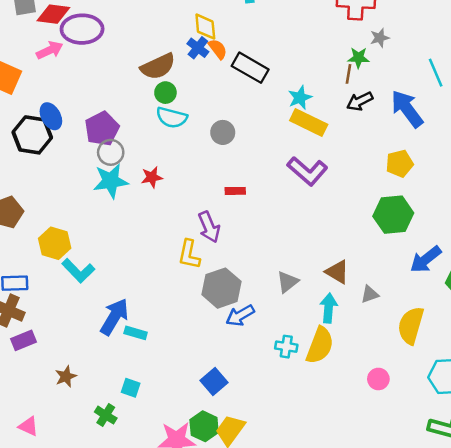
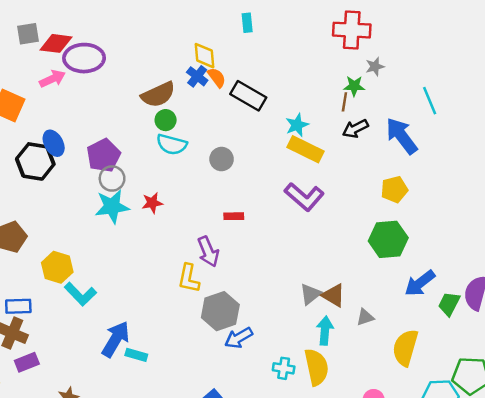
gray triangle: (287, 282) -> (310, 294), moved
yellow semicircle: (320, 345) -> (316, 367), turned -33

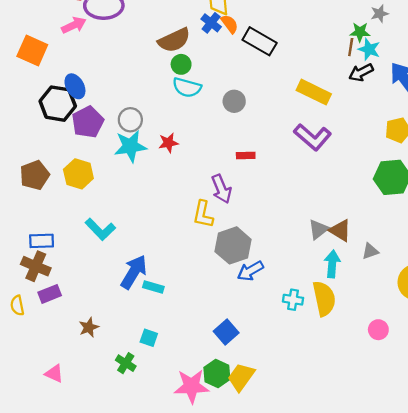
cyan star: (297, 125) -> (369, 49), moved, turned -30
purple pentagon: (104, 155) -> (88, 122), moved
yellow hexagon: (57, 267) -> (78, 174), moved

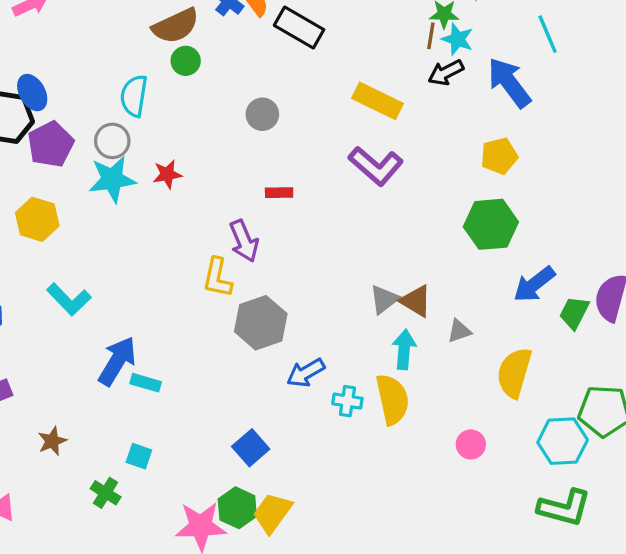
cyan semicircle: (187, 87) -> (134, 96), moved, turned 84
blue arrow: (250, 271) -> (306, 373), moved

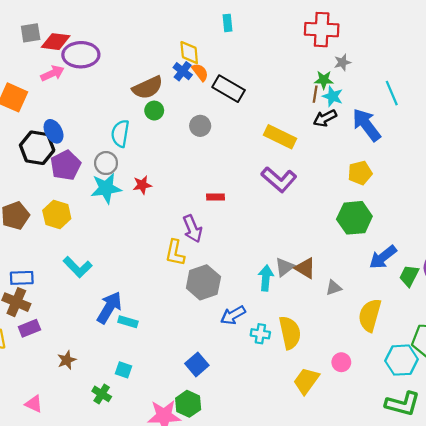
gray circle: (262, 114) -> (200, 126), moved
cyan arrow: (404, 349) -> (266, 278), moved
yellow trapezoid: (272, 513) -> (306, 381), moved

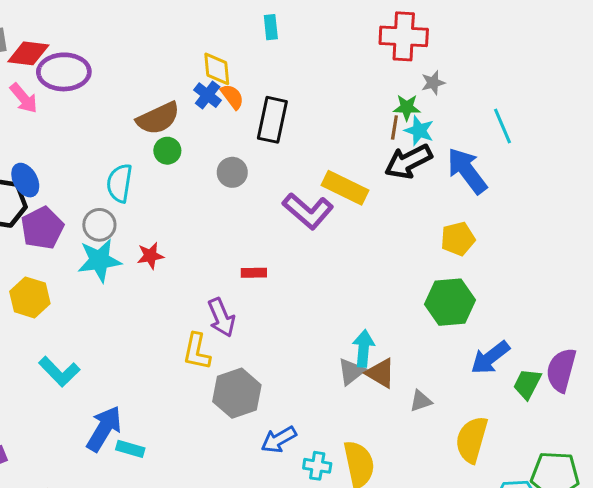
pink arrow: (52, 73) -> (24, 98), turned 75
black rectangle: (229, 89) -> (272, 120), turned 72
black arrow: (325, 118) -> (408, 161), size x1.4
purple L-shape: (279, 179) -> (308, 211), moved
cyan arrow: (266, 278) -> (364, 348), moved

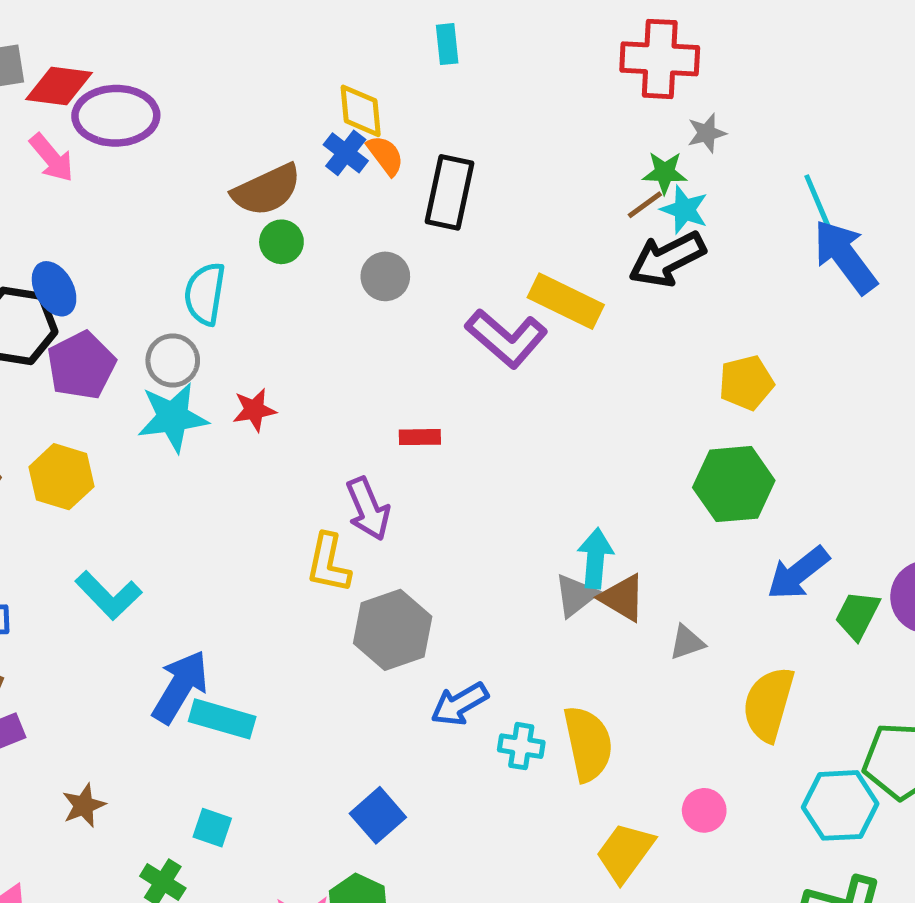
brown line: (394, 128) -> (645, 205), turned 45
blue arrow: (467, 171) -> (845, 257), moved
cyan rectangle: (130, 449) -> (222, 719), size x1.4

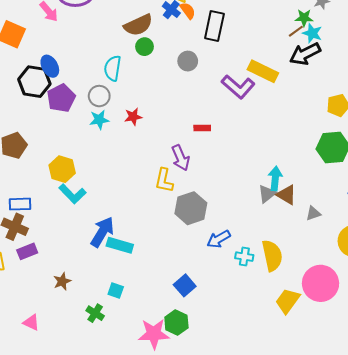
cyan star: (173, 417) -> (99, 120), size x0.7
yellow hexagon: (61, 477) -> (62, 169), moved
pink circle: (704, 810) -> (321, 283), size x2.0

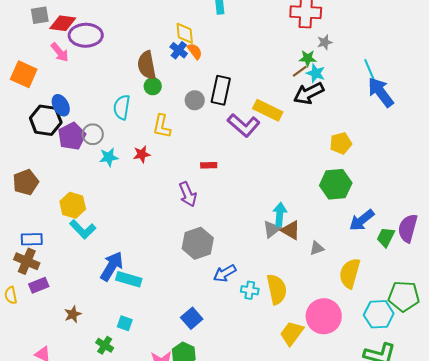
brown semicircle: (138, 25) -> (147, 65), turned 104
black rectangle: (214, 26) -> (221, 90), moved
gray circle: (99, 96) -> (93, 134), moved
yellow L-shape: (164, 180) -> (162, 126), moved

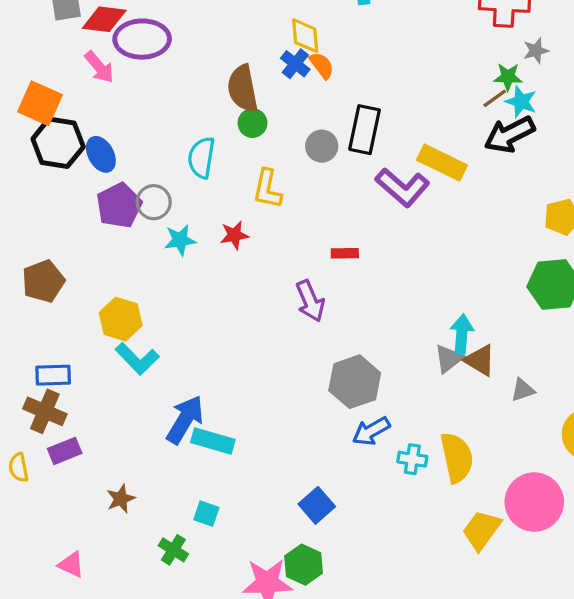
black hexagon: (46, 120) -> (58, 143), moved
gray hexagon: (198, 243) -> (355, 382), moved

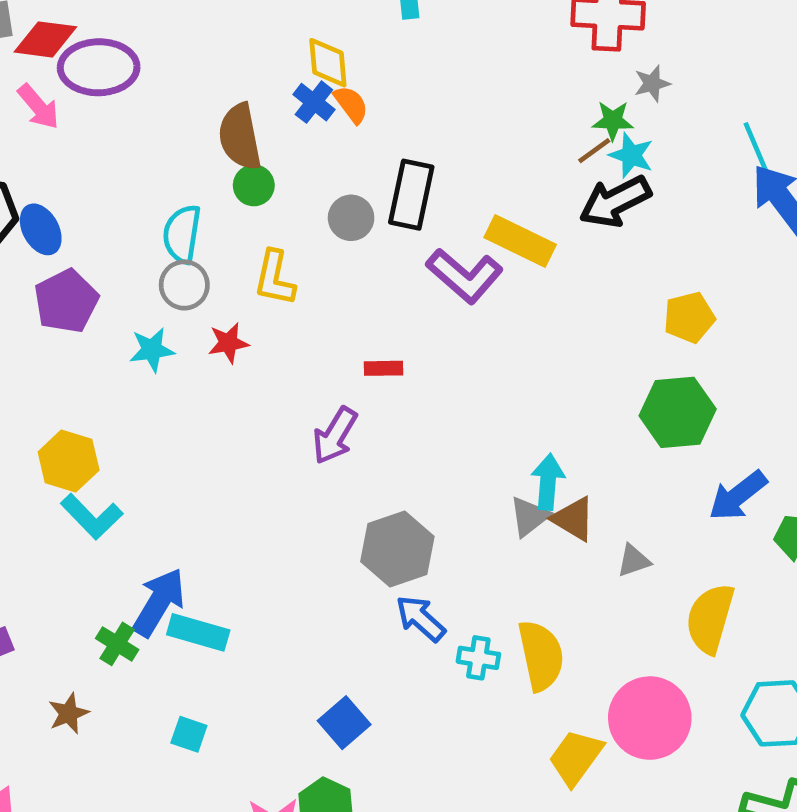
gray circle: (154, 202) -> (184, 285), moved
purple arrow: (310, 301) -> (335, 436), turned 54
blue arrow: (371, 431) -> (421, 618), turned 72
green cross: (173, 550) -> (117, 644), moved

